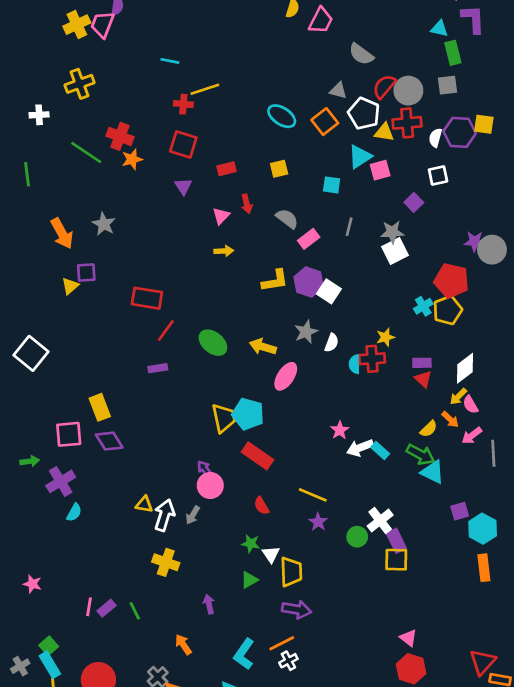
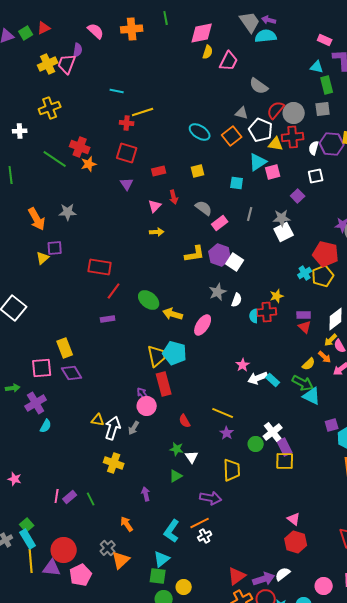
gray star: (104, 224) -> (68, 212), turned -30
yellow arrow: (263, 347) -> (173, 314), moved
red rectangle: (257, 456) -> (164, 384), moved, turned 40
yellow trapezoid: (291, 572) -> (232, 470), moved

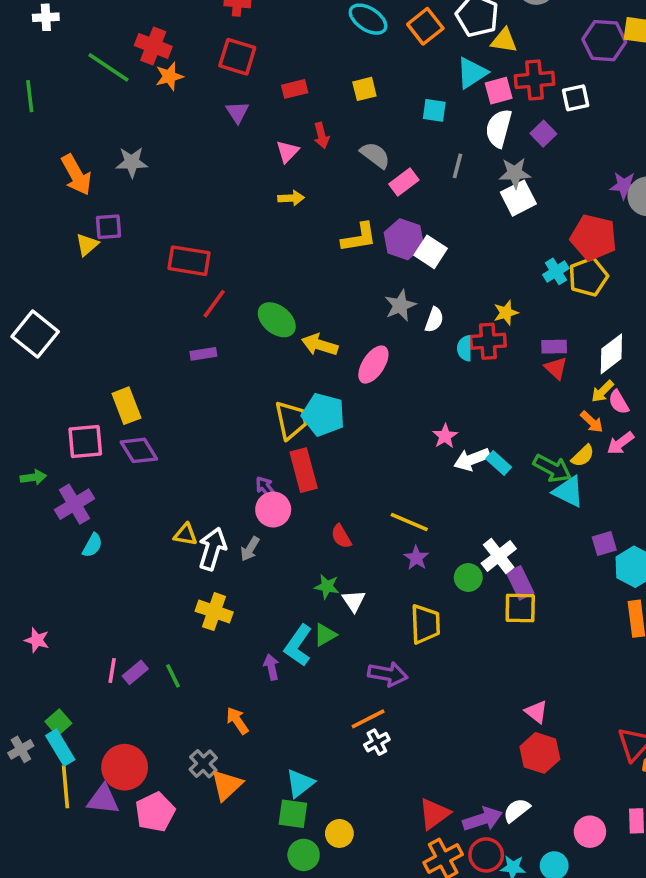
red cross: (293, 137) -> (534, 80), moved
white semicircle: (314, 148) -> (499, 128), moved, size x1.5
yellow semicircle: (309, 364) -> (583, 456), moved
cyan L-shape: (172, 531) -> (298, 646), moved

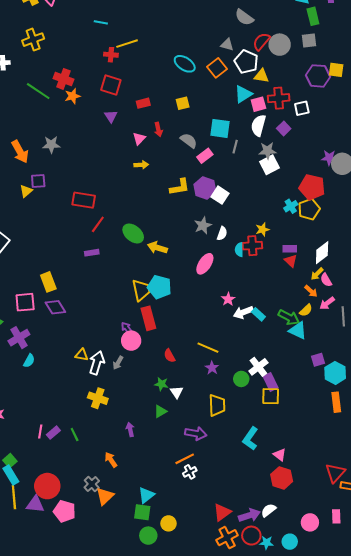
cyan square: (434, 110) -> (220, 128), moved, size x1.5
pink ellipse: (373, 365) -> (205, 264), moved
cyan L-shape: (298, 646) -> (250, 439), moved
pink pentagon: (155, 812) -> (64, 511), turned -30

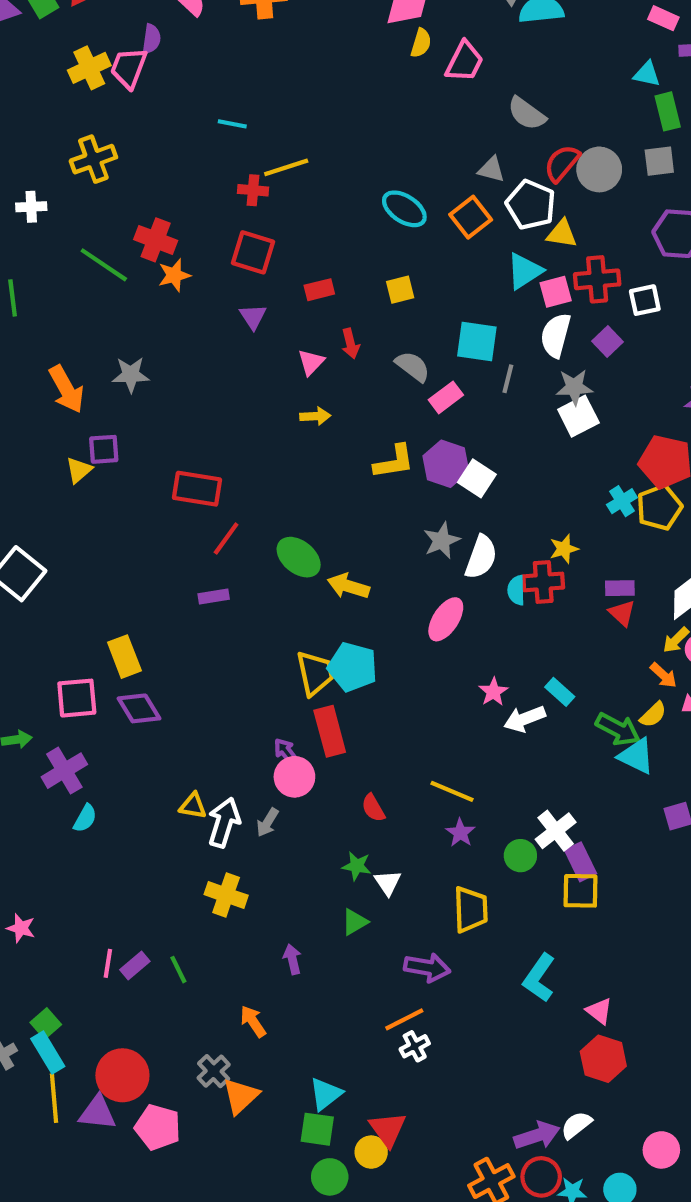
white semicircle: (222, 234) -> (481, 557), size x1.5
cyan rectangle: (258, 314) -> (560, 692), moved
red triangle: (222, 512) -> (388, 1129), moved, turned -30

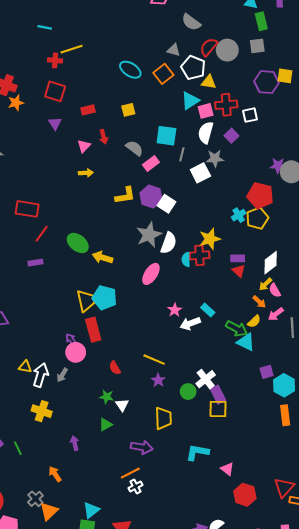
white square: (578, 416) -> (200, 173), moved
gray star: (442, 541) -> (149, 235), size x1.4
yellow star: (564, 549) -> (210, 239), size x1.5
cyan L-shape: (539, 978) -> (197, 452), turned 65
red hexagon: (603, 1059) -> (245, 495), moved

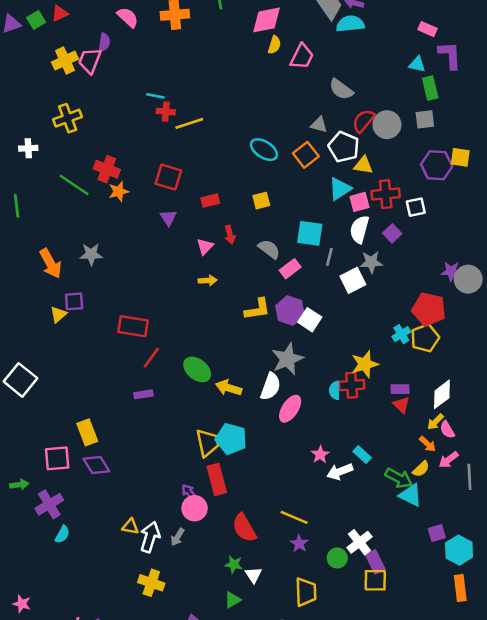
red cross: (55, 60) -> (166, 112), moved
white semicircle: (169, 243) -> (270, 386), moved
red semicircle: (115, 368) -> (244, 528), size x1.6

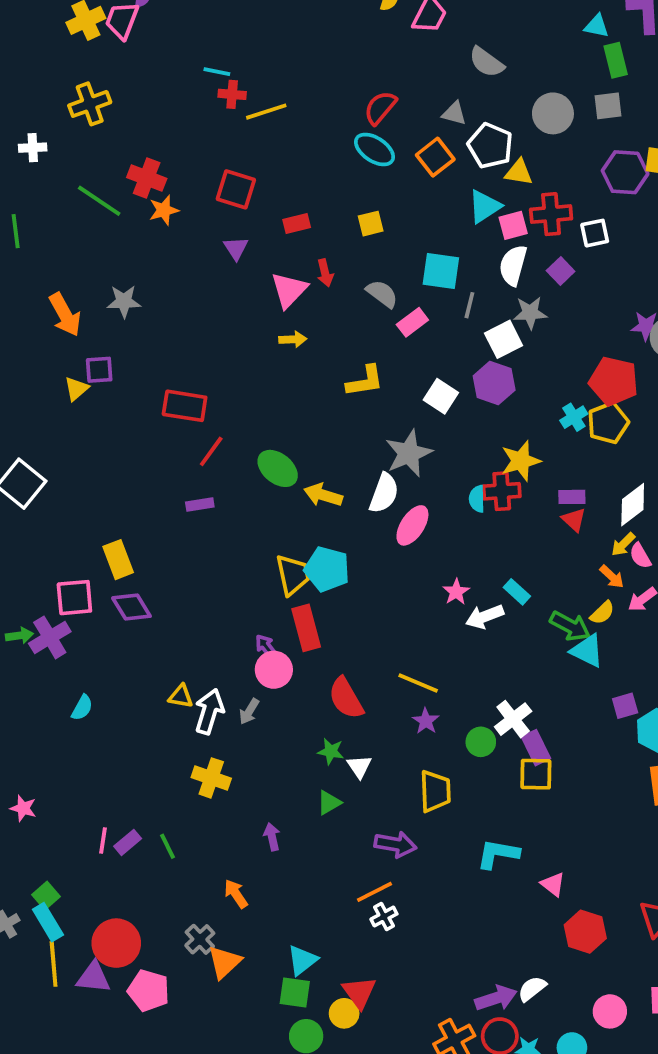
red semicircle: (363, 121) -> (380, 108), moved
pink triangle: (205, 246) -> (289, 290), size x1.5
purple hexagon: (290, 311) -> (494, 383), moved
purple cross: (49, 504) -> (50, 637), moved

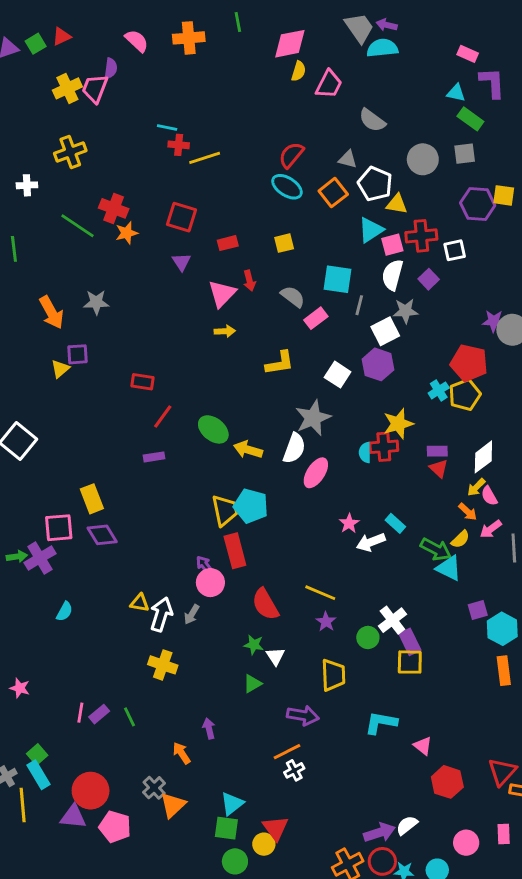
green rectangle: (616, 60) -> (470, 119), turned -40
red rectangle: (185, 406) -> (143, 382), size x0.7
purple arrow: (272, 837) -> (209, 728), moved
yellow line: (54, 964) -> (23, 805), moved

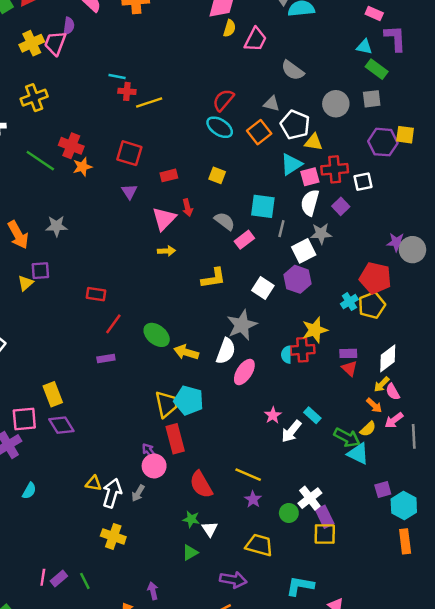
yellow square: (284, 243) -> (217, 175), turned 35
white arrow: (371, 542) -> (291, 431), turned -30
yellow trapezoid: (333, 675) -> (259, 545), turned -72

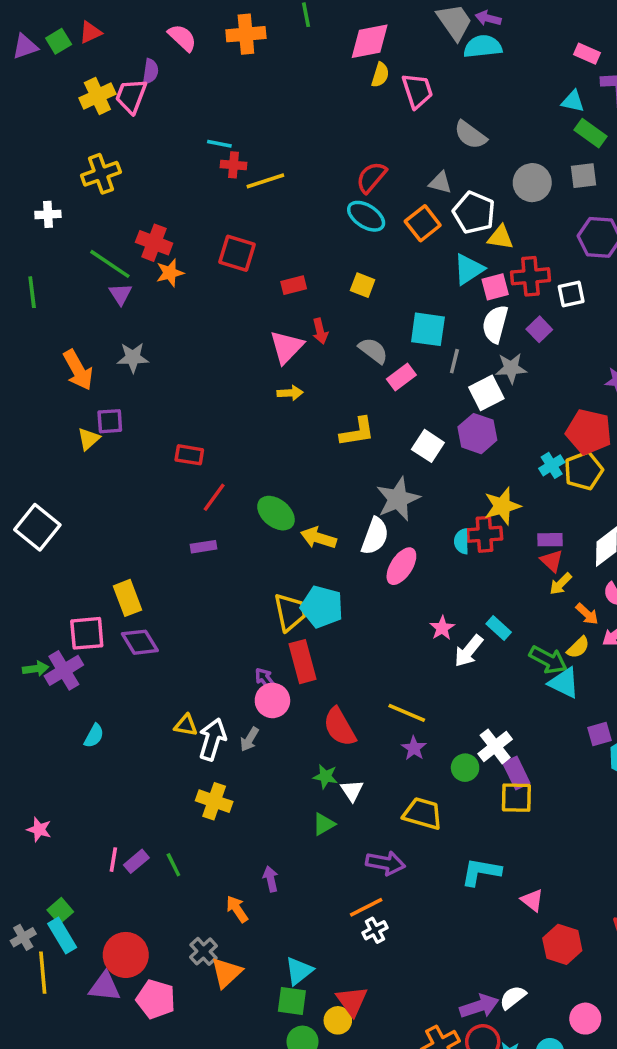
pink trapezoid: (255, 39) -> (417, 91), turned -45
purple triangle: (129, 192) -> (120, 294), moved
yellow arrow: (382, 384) -> (561, 584), moved

